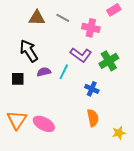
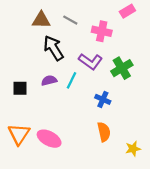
black arrow: (29, 51) -> (54, 48), moved

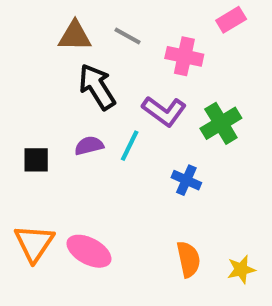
orange semicircle: (104, 132) -> (188, 259), moved

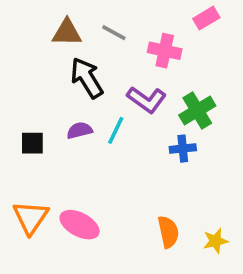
blue cross: (186, 180) -> (183, 149), moved, turned -30

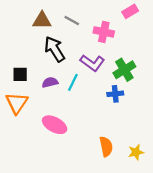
black square: (32, 143) -> (20, 74), moved
orange triangle: (31, 217) -> (17, 103), moved
pink ellipse: (80, 225) -> (55, 125), moved

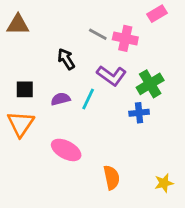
brown triangle: (42, 20) -> (18, 25), moved
gray line: (72, 20) -> (98, 34), moved
black arrow: (55, 49) -> (66, 59), size x0.7
orange semicircle: (106, 146) -> (112, 178), moved

